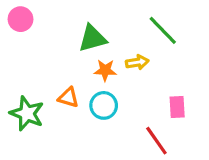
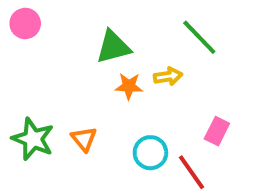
orange triangle: (68, 97) -> (84, 139), moved, turned 35
cyan circle: (104, 105) -> (150, 153), moved
pink rectangle: (177, 107) -> (217, 131), turned 30

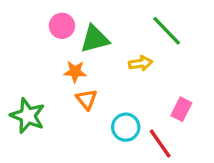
pink circle: (25, 23) -> (62, 26), moved
orange star: (129, 86) -> (75, 72), moved
orange triangle: (84, 139) -> (86, 99), moved

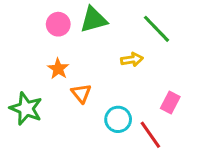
green triangle: (95, 39) -> (94, 20), moved
orange star: (75, 72) -> (58, 69), moved, turned 30

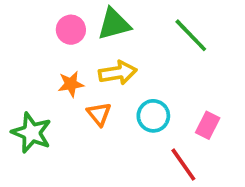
yellow arrow: (132, 60) -> (118, 73), moved, size x1.4
orange star: (58, 69) -> (71, 84), turned 30
cyan circle: (118, 119) -> (153, 116), moved

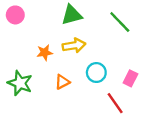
pink circle: (71, 30) -> (15, 15), moved
orange triangle: (99, 114) -> (62, 82), moved, turned 42

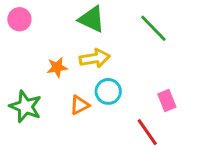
green triangle: (72, 15) -> (92, 19), turned 40
cyan circle: (96, 73) -> (108, 91), moved
pink rectangle: (130, 78) -> (167, 100), turned -49

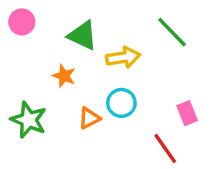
green triangle: (92, 19) -> (83, 35), moved
yellow arrow: (95, 58) -> (123, 57), moved
orange star: (57, 67) -> (64, 76), turned 30

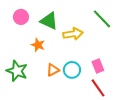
pink circle: (22, 22) -> (21, 17), moved
cyan circle: (121, 103) -> (72, 70), moved
pink rectangle: (187, 113) -> (98, 66), moved

